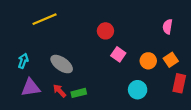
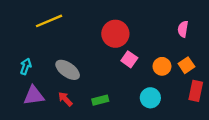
red circle: (105, 31) -> (115, 34), size x1.5
green rectangle: (79, 93) -> (100, 100), moved

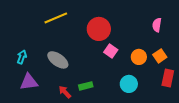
yellow line: (49, 21) -> (56, 18), moved
red arrow: (65, 99) -> (65, 92), moved

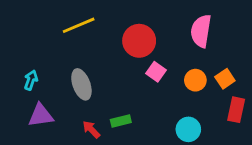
pink semicircle: (157, 25) -> (201, 31), moved, size x1.6
gray ellipse: (58, 60) -> (81, 84), turned 35
cyan circle: (129, 84) -> (188, 129), moved

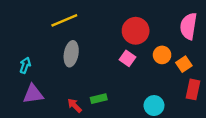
pink semicircle: (201, 31) -> (188, 26), moved
red circle: (139, 41) -> (136, 31), moved
orange circle: (195, 80) -> (162, 55), moved
gray ellipse: (81, 84) -> (71, 54), moved, turned 30

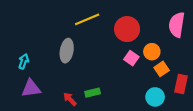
yellow line: (64, 20) -> (87, 19), moved
pink square: (128, 58) -> (131, 58), moved
orange square: (184, 64) -> (162, 69), moved
cyan circle: (154, 106) -> (155, 97), moved

